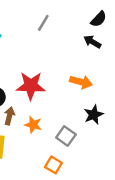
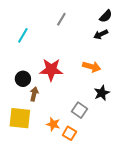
black arrow: (92, 42) -> (101, 34), turned -56
orange star: (33, 125) -> (53, 124), moved

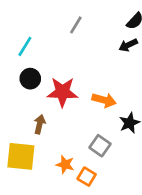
orange arrow: (92, 67) -> (104, 100), moved
black circle: (23, 79) -> (30, 79), moved

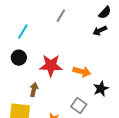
black circle: (30, 79) -> (19, 58), moved

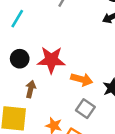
black circle: (19, 58) -> (20, 59), moved
orange arrow: (82, 72) -> (82, 79), moved

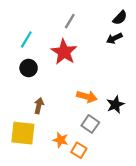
black circle: (20, 59) -> (29, 68), moved
red star: (51, 60) -> (64, 52), moved, turned 30

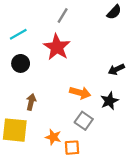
black arrow: (114, 38) -> (116, 69), moved
cyan line: (26, 39) -> (18, 34), turned 30
orange square: (79, 150) -> (72, 148), turned -35

